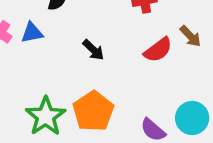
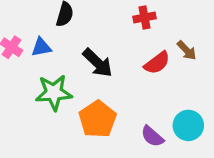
black arrow: (93, 50) -> (98, 63), size x1.5
green star: (46, 116) -> (54, 93), moved, turned 30

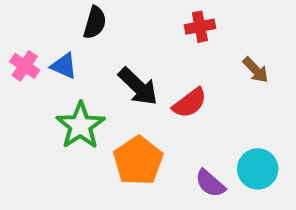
blue triangle: (41, 47) -> (64, 66), turned 35
red semicircle: (157, 63) -> (190, 103), moved
green star: (54, 93) -> (80, 126), turned -30

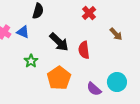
red cross: (200, 27) -> (89, 13), turned -32
red semicircle: (190, 103) -> (84, 50), turned 120
green star: (80, 126) -> (31, 61), size x0.6

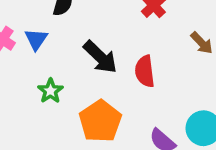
blue triangle: (23, 32) -> (36, 39), turned 40

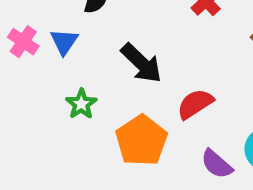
red semicircle: (145, 71) -> (195, 104), moved, turned 64

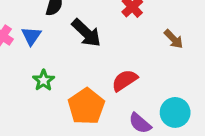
black arrow: (141, 63) -> (86, 33), moved

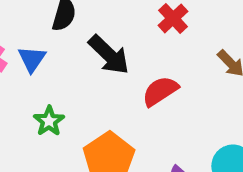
red semicircle: (125, 80) -> (160, 91), moved

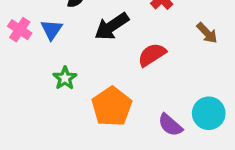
black arrow: (109, 55) -> (112, 26), turned 102

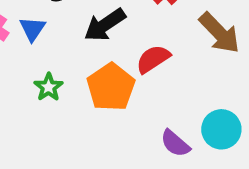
brown arrow: (207, 33) -> (219, 33), size x1.6
orange pentagon: (112, 107) -> (111, 87), moved

